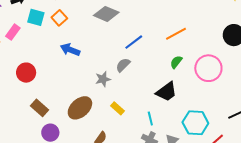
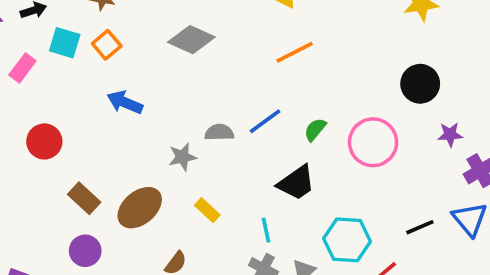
orange line: (176, 34) -> (295, 52), moved
blue line: (134, 42) -> (265, 121), moved
gray semicircle: (123, 65) -> (219, 132), turned 42
brown rectangle: (40, 108) -> (84, 198), moved

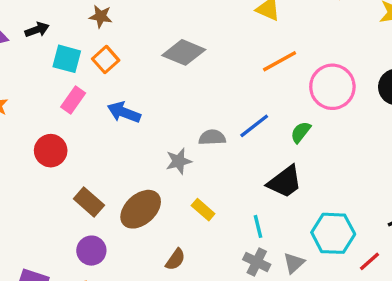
pink rectangle: (22, 68) -> (73, 100), moved
pink circle: (373, 142) -> (332, 87), moved

